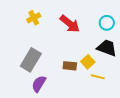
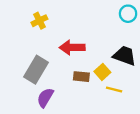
cyan circle: (107, 23) -> (128, 14), moved
red arrow: (70, 24) -> (72, 47), moved, turned 140

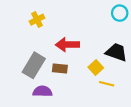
brown rectangle: (81, 77) -> (60, 69), moved
purple semicircle: (45, 98) -> (42, 91), turned 60

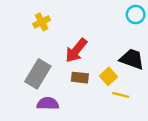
red arrow: (67, 45) -> (76, 50), turned -50
brown rectangle: (60, 69) -> (80, 78), moved

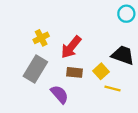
yellow cross: (42, 22) -> (41, 38), moved
purple semicircle: (48, 104) -> (60, 94), moved, turned 48

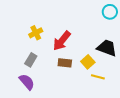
gray rectangle: (35, 69) -> (31, 60), size x0.6
purple semicircle: (60, 94) -> (27, 82), moved

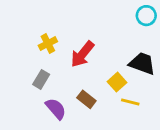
brown rectangle: (65, 63) -> (86, 99), moved, turned 32
purple semicircle: (27, 82) -> (56, 109), moved

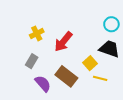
cyan circle: (146, 16) -> (111, 24), moved
brown rectangle: (86, 99) -> (66, 76), size x1.5

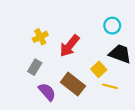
cyan circle: (111, 24) -> (112, 26), moved

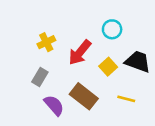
cyan circle: (112, 26) -> (112, 29), moved
yellow square: (99, 69) -> (108, 67), moved

